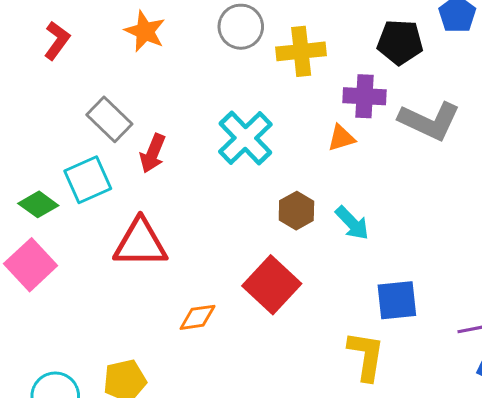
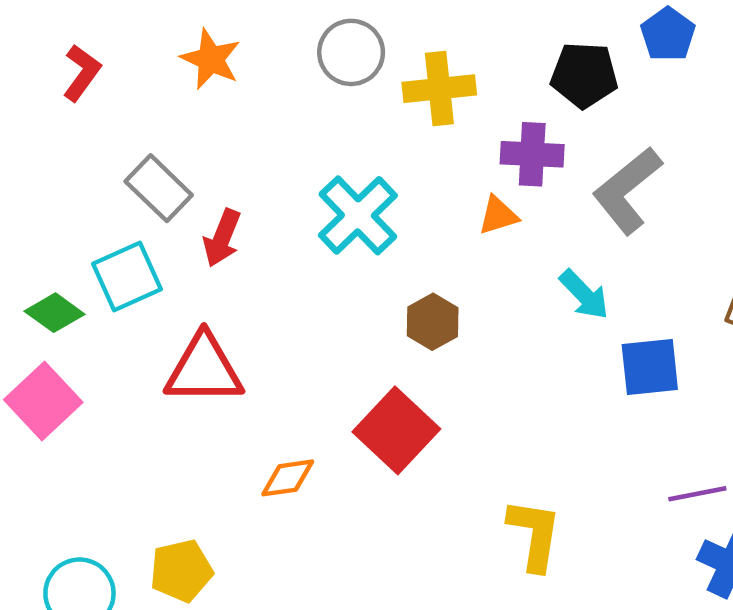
gray L-shape: (429, 121) -> (627, 190), turned 116
cyan arrow: (352, 223) -> (584, 295), moved
blue square: (397, 300) -> (650, 367), moved

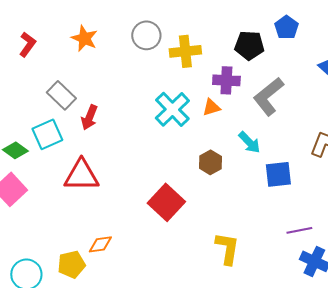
cyan cross: (358, 215) -> (172, 109), moved
brown hexagon: (433, 322) -> (210, 162), moved
orange diamond: (288, 478) -> (100, 244), moved

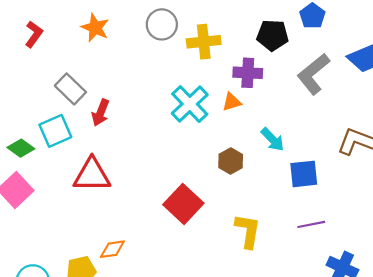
gray L-shape: (268, 96) -> (313, 74), moved
purple line: (299, 230) -> (311, 224), moved
yellow L-shape: (227, 248) -> (248, 231), moved

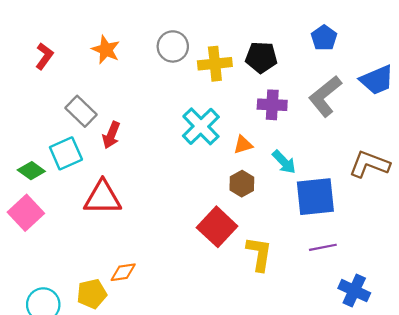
black pentagon: (273, 35) -> (261, 57), moved
purple cross: (248, 73) -> (272, 105), moved
orange triangle: (232, 102) -> (243, 145), moved
blue square: (304, 174) -> (315, 197), size x1.4
red square: (183, 204) -> (217, 227), moved

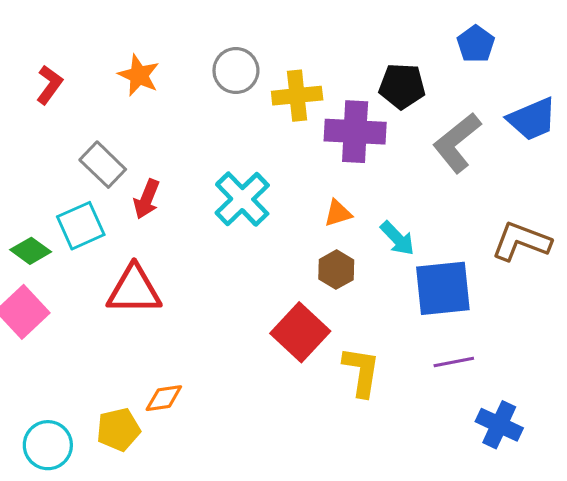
blue pentagon: (324, 38) -> (476, 44), moved
black pentagon: (261, 57) -> (402, 86), moved
purple cross: (272, 105) -> (355, 132), moved, size x1.4
cyan cross: (201, 126) -> (242, 199), moved

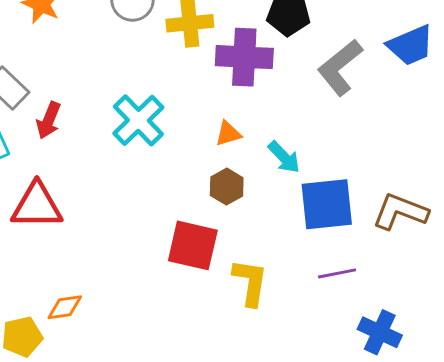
brown L-shape: (521, 241) -> (400, 212), moved
red square: (300, 332) -> (193, 245), turned -30

